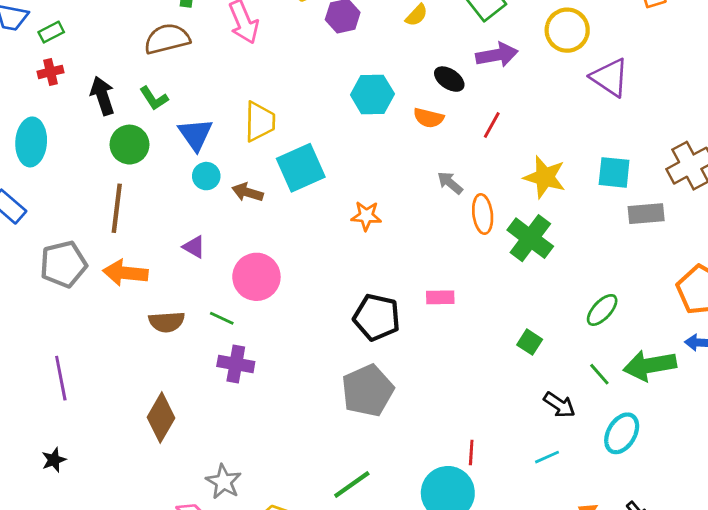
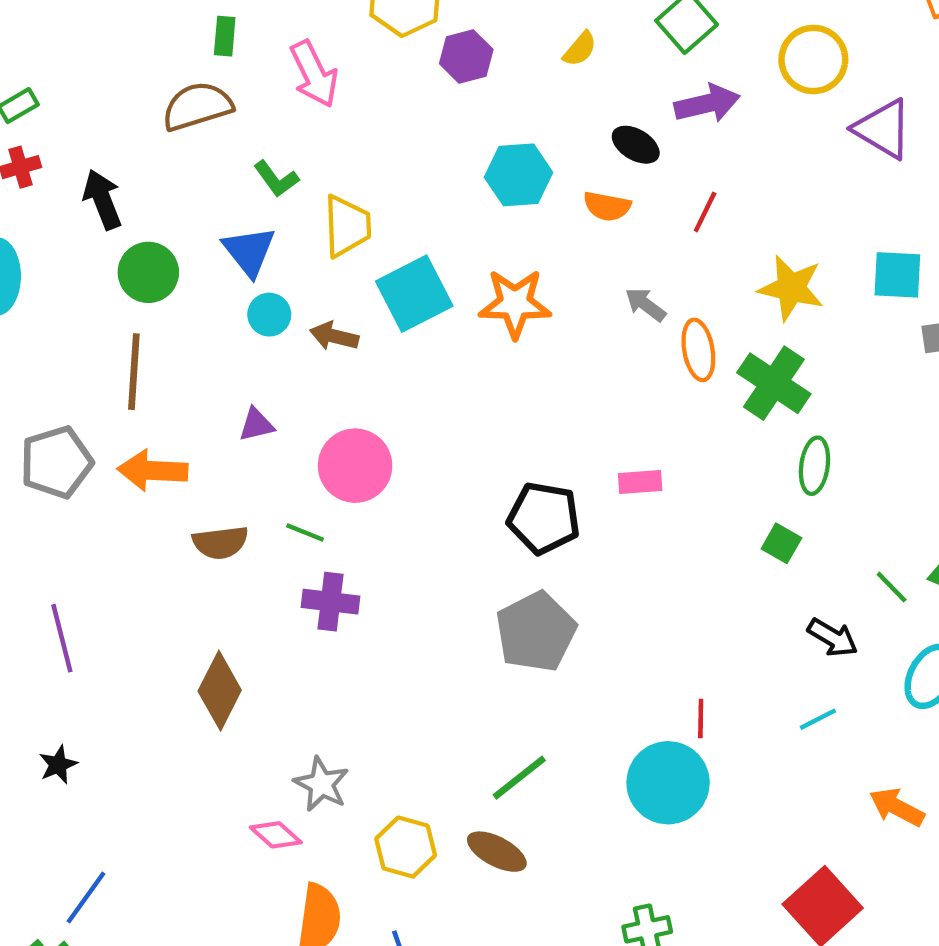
green L-shape: (154, 98) -> (276, 179), moved
orange star: (366, 216) -> (515, 303), moved, size x1.5
purple triangle: (194, 247) -> (256, 425), turned -40
green ellipse: (602, 310) -> (814, 466), moved, turned -32

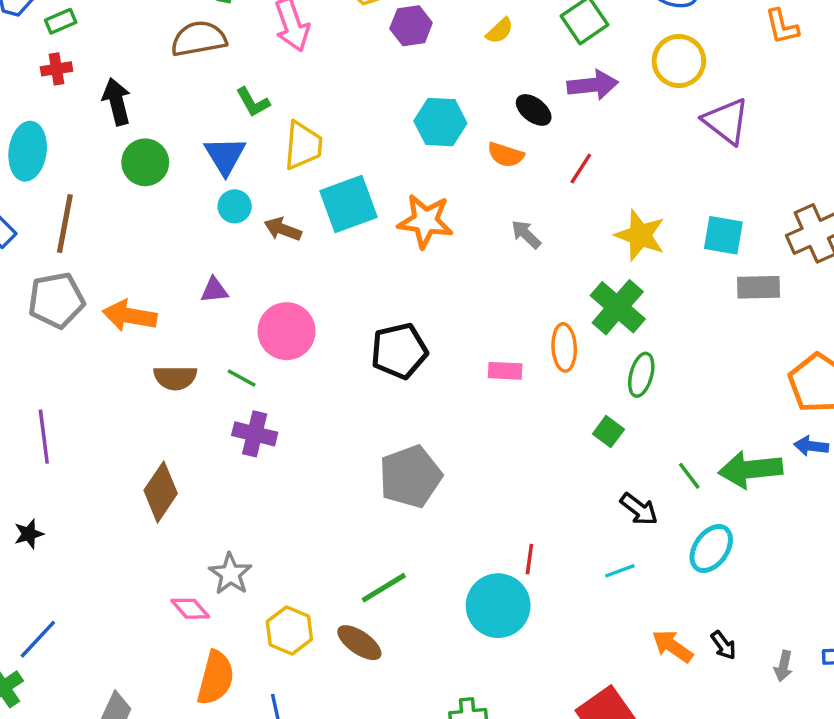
orange ellipse: (698, 350) -> (564, 347), moved
brown line: (134, 372) -> (65, 224), moved
black pentagon: (544, 518) -> (399, 351), moved, turned -30

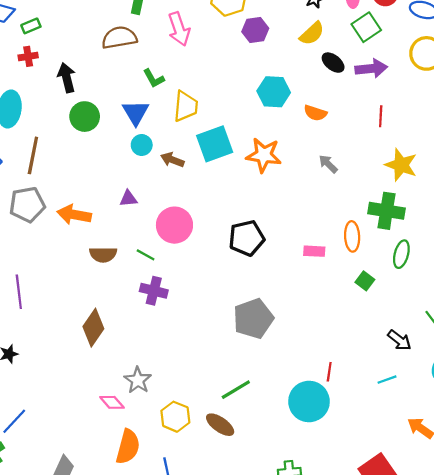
yellow semicircle: (500, 31) -> (312, 33), size x1.4
black ellipse: (534, 110) -> (333, 63), moved
red line: (581, 169) -> (381, 116), moved, turned -30
green cross: (618, 307) -> (387, 211), turned -32
green square: (608, 432) -> (365, 281), moved

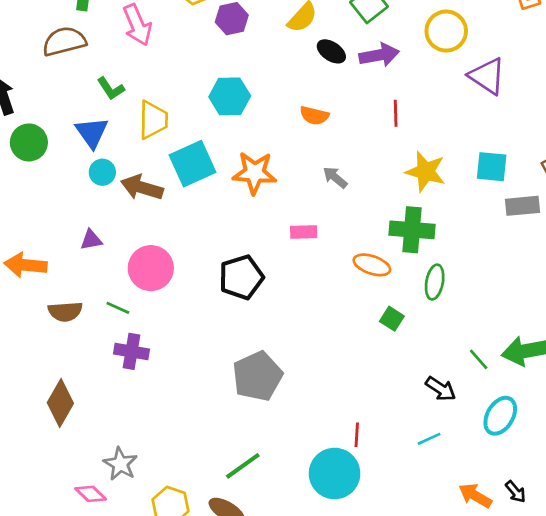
cyan hexagon: (274, 92) -> (230, 96), moved
brown arrow: (172, 160) -> (142, 187), size x1.4
orange ellipse: (352, 236) -> (372, 265), turned -64
pink rectangle: (314, 251) -> (304, 232), moved

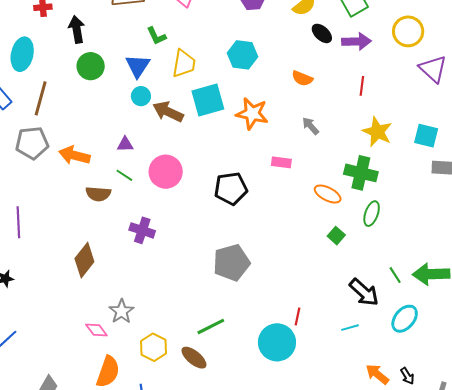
green line: (118, 308) -> (124, 175), moved
black arrow: (441, 389) -> (364, 292), size x1.4

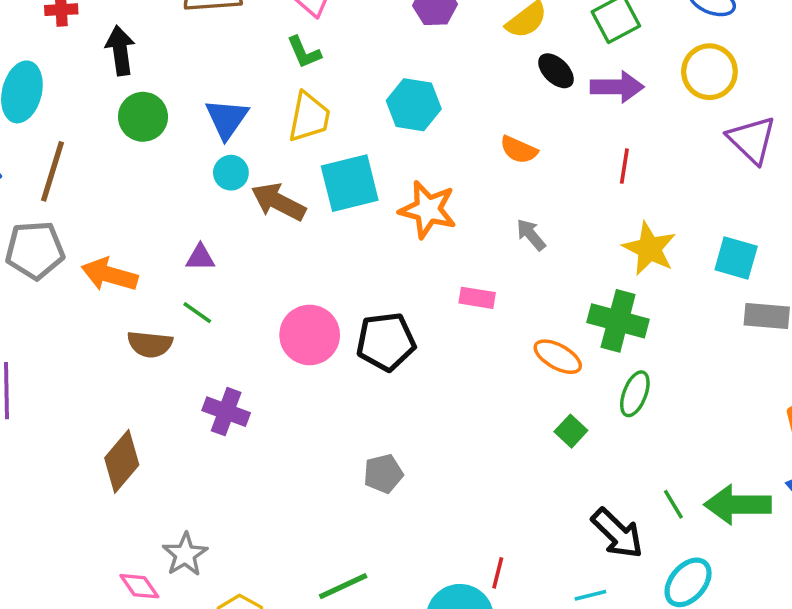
green L-shape: (156, 36) -> (304, 52), moved
pink circle: (166, 172) -> (310, 335), moved
gray pentagon: (232, 263) -> (383, 474), size x0.6

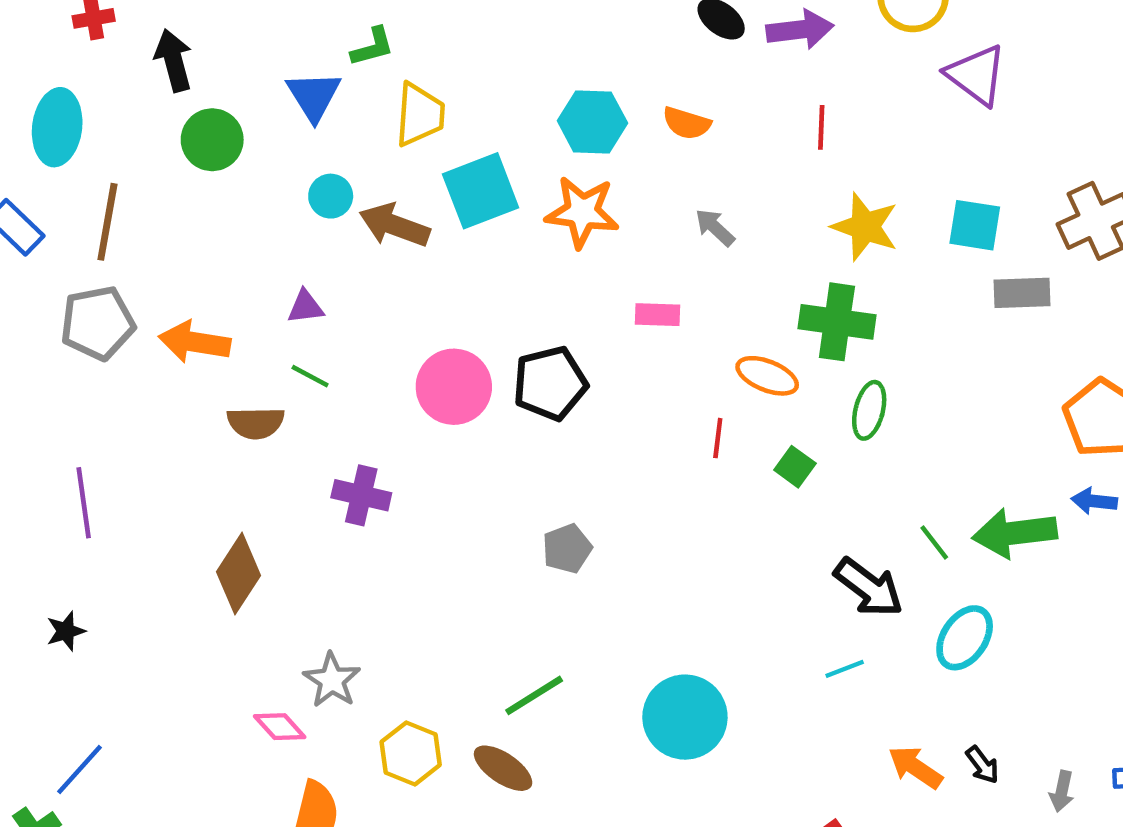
green L-shape: (304, 52) -> (373, 47), moved, turned -75
cyan hexagon: (414, 105) -> (592, 122), moved
blue triangle: (227, 119) -> (314, 96), moved
red line: (498, 573) -> (718, 438), moved

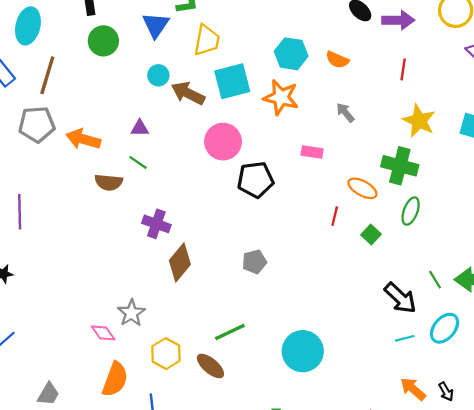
pink circle: (454, 387) -> (223, 142), moved
brown diamond: (239, 574) -> (180, 262), moved
cyan line: (845, 669) -> (405, 338), moved

